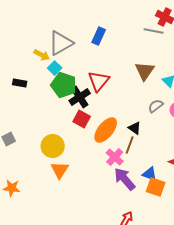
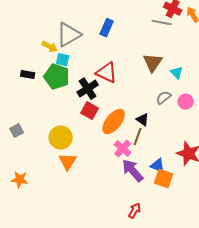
cyan square: (55, 68) -> (63, 60), turned -32
red triangle: (99, 81) -> (107, 73), turned -45
green pentagon: (64, 85) -> (57, 77), moved

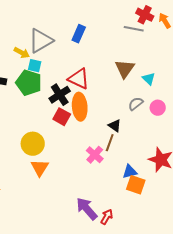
orange ellipse: (114, 122) -> (80, 107), moved, turned -44
blue triangle: (158, 166) -> (130, 172), turned -35
purple arrow: (133, 171) -> (87, 209), moved

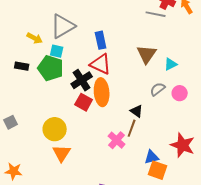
blue rectangle: (79, 34) -> (101, 40), moved, turned -36
yellow arrow: (22, 53) -> (35, 38), moved
cyan triangle: (149, 79) -> (171, 64), turned 48

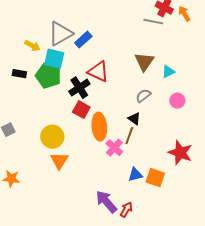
blue rectangle: (101, 40) -> (83, 40), moved, turned 60
cyan square: (57, 51) -> (54, 59), size x1.5
gray semicircle: (158, 89) -> (143, 96), moved
orange ellipse: (102, 92) -> (99, 127), moved
blue triangle: (152, 157) -> (135, 175), moved

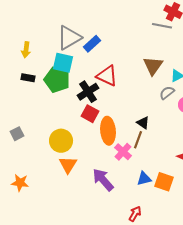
yellow arrow: (32, 46) -> (26, 50), moved, turned 70
gray semicircle: (143, 96) -> (167, 93), moved
purple arrow: (106, 202) -> (103, 180), moved

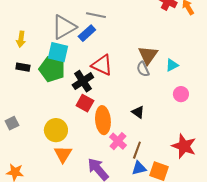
gray line: (162, 26) -> (96, 15), moved
gray semicircle: (167, 93) -> (143, 69), moved, turned -77
brown line: (138, 140) -> (137, 150), moved

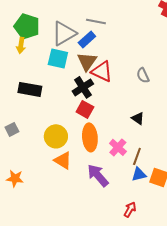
brown triangle: (148, 55) -> (87, 61), moved
black rectangle: (23, 67) -> (30, 89), moved, size x1.6
green pentagon: (52, 69) -> (27, 26), moved
orange ellipse: (103, 120) -> (90, 137), moved
orange triangle: (63, 154) -> (63, 160), turned -30

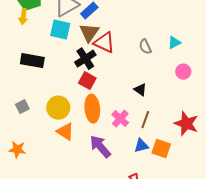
gray square: (12, 129) -> (22, 107), moved
brown line: (137, 156) -> (145, 120), moved

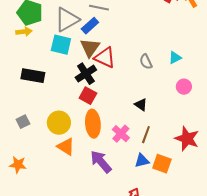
yellow arrow: (23, 17) -> (24, 32), turned -105

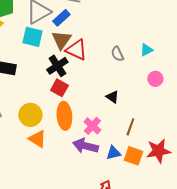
brown line: (146, 135) -> (130, 127), moved
red star: (187, 139) -> (158, 151), moved, turned -30
purple arrow: (101, 162) -> (85, 146), moved, turned -35

